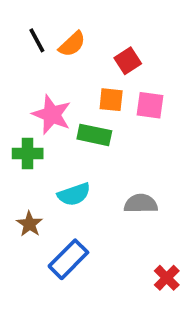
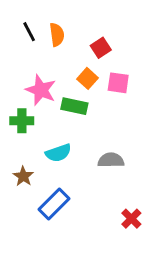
orange semicircle: (72, 44) -> (57, 35), turned -55
orange square: (111, 100) -> (88, 78), turned 36

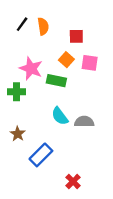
black line: (29, 32) -> (22, 24), turned 64
red square: (101, 48) -> (76, 36), turned 32
cyan semicircle: (58, 153) -> (60, 116), moved, turned 72
red cross: (131, 219) -> (73, 181), moved

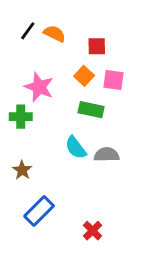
orange semicircle: (43, 26) -> (55, 34), turned -56
green rectangle: (56, 81) -> (91, 110), moved
blue rectangle: (41, 155) -> (39, 211), moved

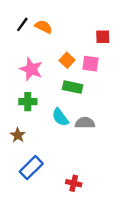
red square: (97, 46) -> (103, 37), moved
green cross: (21, 117) -> (28, 102), moved
red cross: (93, 231) -> (74, 183), turned -32

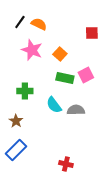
pink square: (90, 64) -> (86, 75), moved, turned -35
pink star: (31, 69) -> (32, 50), moved
blue rectangle: (31, 168) -> (16, 150), moved

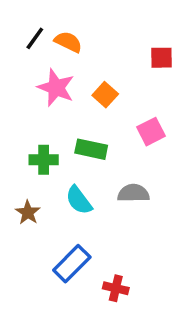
green rectangle: (65, 78) -> (91, 149), moved
cyan semicircle: (54, 105) -> (79, 200), moved
blue rectangle: (16, 150) -> (72, 264), moved

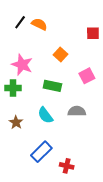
pink star: (56, 88) -> (22, 65), moved
green cross: (44, 160) -> (13, 88), moved

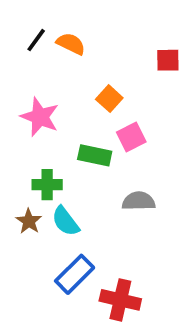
pink square: (87, 76) -> (131, 137), moved
green cross: (13, 88) -> (47, 185), moved
cyan semicircle: (45, 115) -> (65, 221), moved
red cross: (67, 166) -> (120, 300), size x1.5

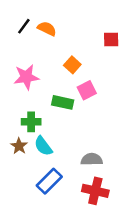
pink star: (40, 117) -> (26, 77), turned -30
gray semicircle: (139, 201) -> (92, 159), moved
red cross: (120, 300) -> (95, 191), moved

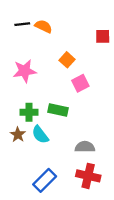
black line: (24, 26) -> (22, 24), turned 48
green rectangle: (63, 102) -> (58, 110), moved
blue rectangle: (49, 181) -> (45, 180), moved

